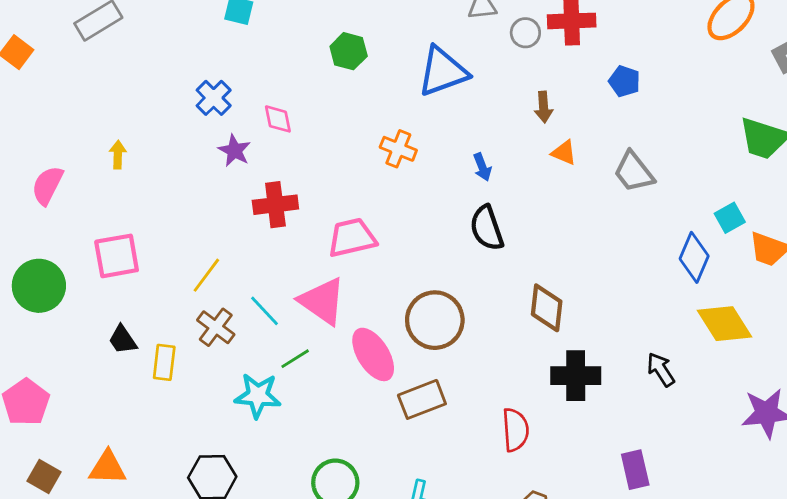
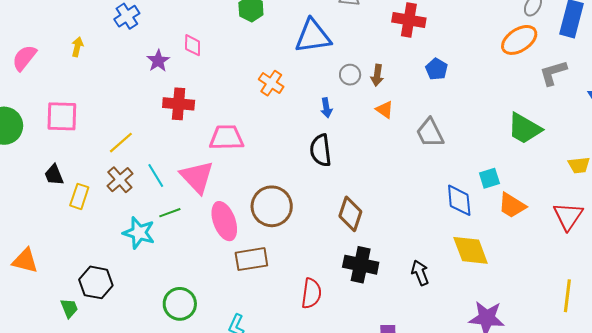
gray circle: (525, 33) -> (350, 75), moved
blue cross: (214, 98) -> (127, 16), moved
blue diamond: (694, 257) -> (459, 200), turned -40

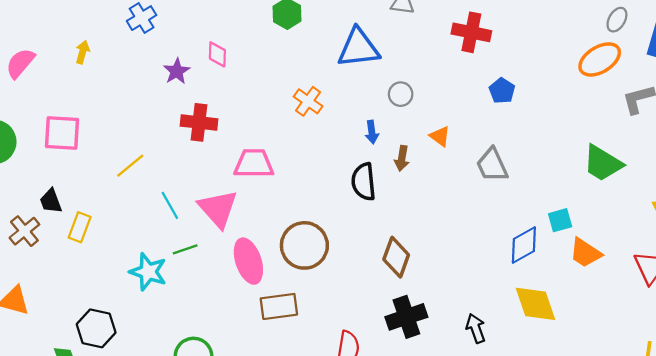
brown arrow: (377, 75) -> (402, 158), moved
brown cross: (120, 180) -> (24, 231), moved
blue diamond: (459, 200) -> (524, 245), turned 64
black cross: (361, 265) -> (406, 317), turned -32

